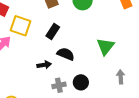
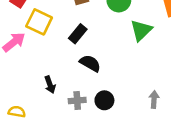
green triangle: (105, 46) -> (141, 30), moved
black arrow: (44, 65) -> (50, 85), moved, turned 72

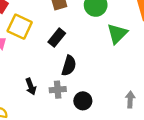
black semicircle: (90, 63) -> (69, 66), turned 78
gray cross: (77, 101) -> (58, 90), moved

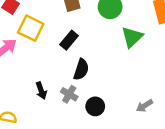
gray cross: (58, 90) -> (69, 94), turned 35
gray arrow: (130, 100) -> (144, 106), turned -126

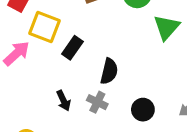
black rectangle: (69, 40) -> (72, 48), moved
black circle: (95, 106) -> (143, 110), moved

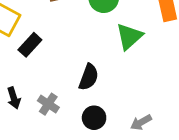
black semicircle: (109, 71) -> (89, 77), moved

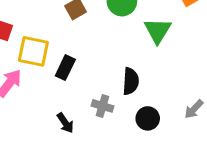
gray cross: (48, 104) -> (103, 106), moved

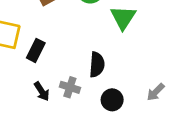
black arrow: (65, 123) -> (42, 91), moved

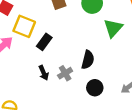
gray cross: (70, 87) -> (65, 73), turned 32

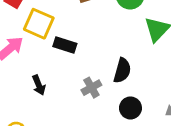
black rectangle: (44, 42) -> (65, 45), turned 70
black arrow: (44, 73) -> (39, 85), moved

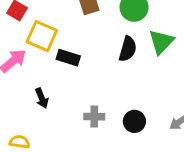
black semicircle: (122, 70) -> (128, 49), moved
gray cross: (91, 88) -> (94, 117), moved, turned 30

